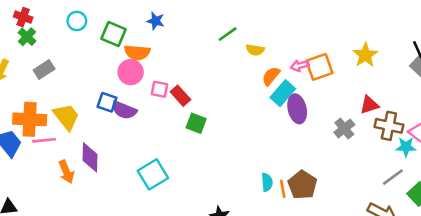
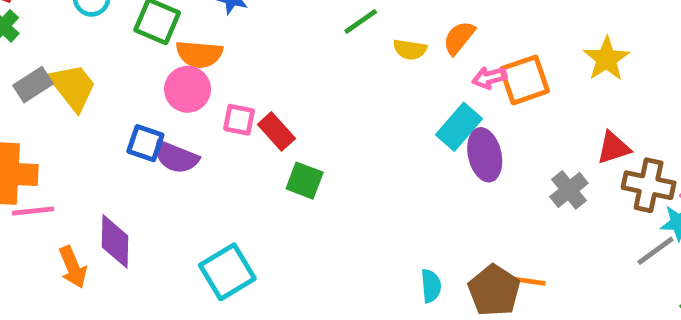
orange semicircle: (271, 76) -> (459, 38), moved
yellow trapezoid: (66, 117) -> (73, 87), moved
gray line: (393, 177) -> (656, 251), moved
orange line: (283, 189) -> (529, 281), moved, turned -72

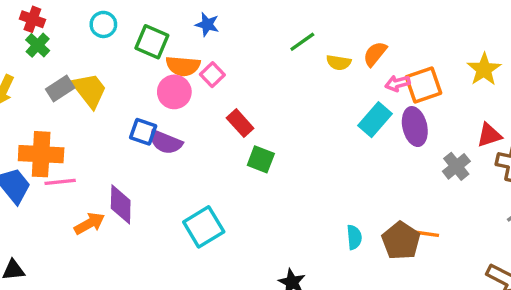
pink square: (239, 120) -> (212, 75), moved, turned 35
purple ellipse: (485, 155) -> (415, 127), moved
orange arrow: (73, 267) -> (90, 223), turned -96

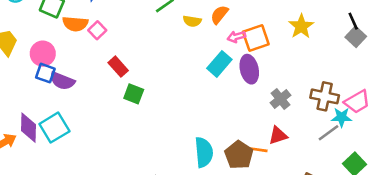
pink circle: (174, 92) -> (43, 54), moved
red triangle: (489, 135) -> (278, 135), moved
cyan square: (204, 227) -> (54, 128), moved
cyan semicircle: (354, 237) -> (204, 152), size x1.6

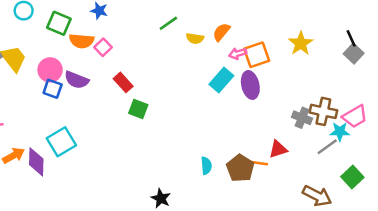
purple semicircle: (62, 81) -> (77, 80), moved
gray cross: (280, 99) -> (302, 118), moved, turned -30
purple diamond: (28, 128) -> (36, 162), moved
cyan semicircle: (204, 152) -> (206, 166), size x0.6

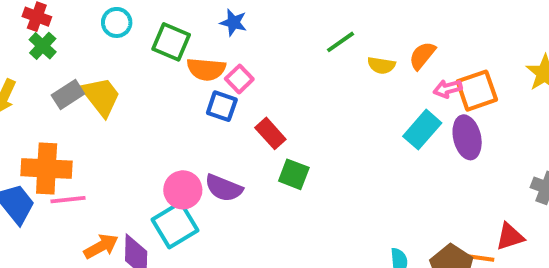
pink circle: (50, 70) -> (183, 190), moved
purple semicircle: (77, 80) -> (224, 188), moved
blue square: (53, 89) -> (222, 106), moved

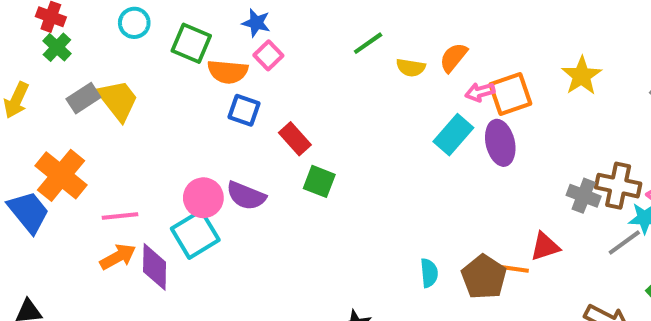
pink square: (239, 79) -> (268, 55), moved
orange cross: (47, 168) -> (61, 175), turned 36
pink line: (68, 200) -> (120, 216), moved

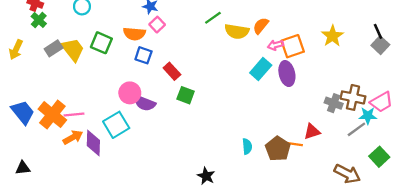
green square: (191, 43) -> (101, 43), moved
yellow semicircle: (411, 68) -> (237, 31), size x1.5
orange cross: (61, 175) -> (52, 115), moved
pink circle: (203, 198) -> (130, 93), moved

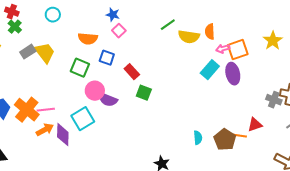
orange semicircle: (261, 26) -> (210, 32), turned -42
orange semicircle: (134, 34) -> (88, 39), moved
green square: (101, 43) -> (80, 68), moved

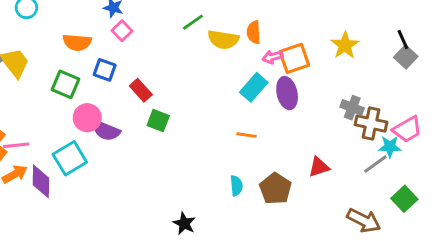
gray cross: (274, 100) -> (352, 108), moved
orange line: (240, 136) -> (246, 135), moved

